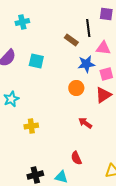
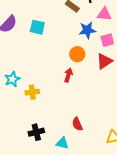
cyan star: (11, 99) -> (12, 79), moved
red arrow: (85, 123) -> (68, 75), moved, turned 72
black cross: (35, 175) -> (36, 132), moved

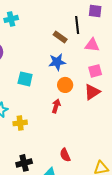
cyan square: (37, 27) -> (25, 79), moved
blue star: (87, 30) -> (57, 62), moved

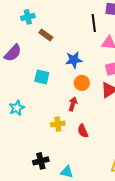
brown rectangle: (60, 37) -> (46, 35), moved
yellow cross: (20, 123) -> (58, 124), moved
red semicircle: (65, 155) -> (83, 131), moved

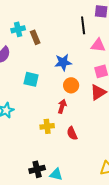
cyan cross: (28, 17) -> (18, 29), moved
brown rectangle: (46, 35) -> (35, 37), turned 32
black cross: (41, 161) -> (37, 169), moved

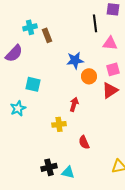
cyan square: (31, 79) -> (33, 84), moved
orange circle: (71, 85) -> (89, 76), moved
red semicircle: (72, 133) -> (84, 142), moved

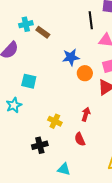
brown rectangle: (47, 35) -> (43, 32), turned -32
red arrow: (74, 104) -> (86, 114), moved
yellow cross: (59, 124) -> (55, 121), turned 32
black cross: (49, 167) -> (40, 145), moved

